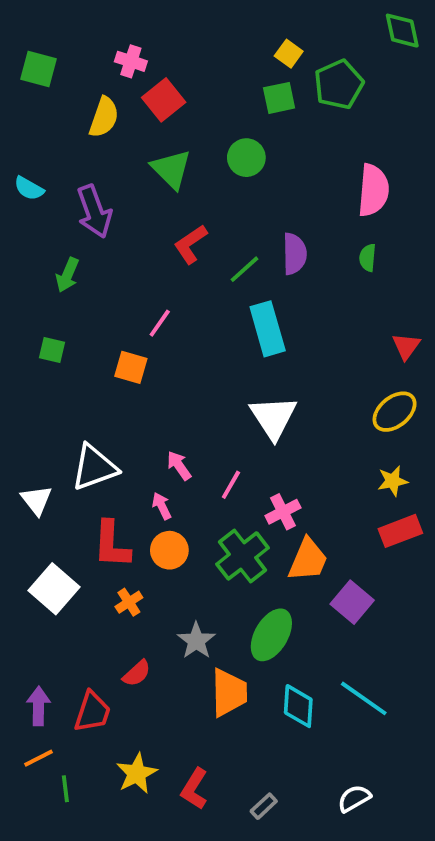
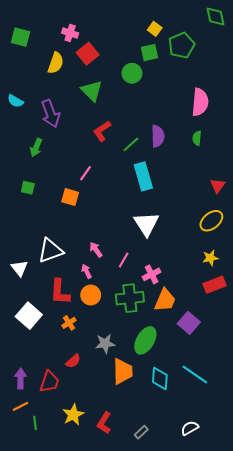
green circle: (246, 158) -> (132, 73), moved
green cross: (243, 556) -> (130, 298), turned 32
gray star: (196, 641) -> (105, 343), turned 30

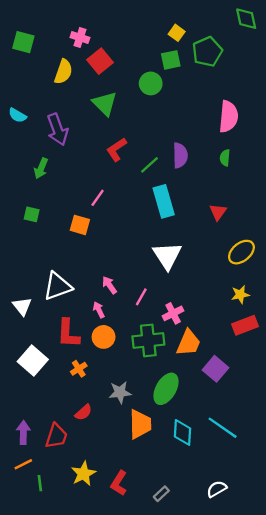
red triangle: (218, 186) -> (218, 212), moved

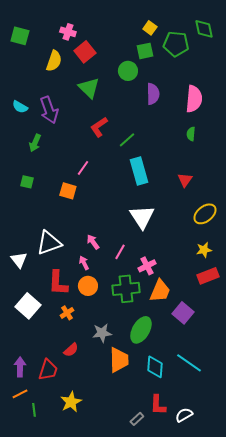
green diamond: (246, 19) -> (204, 29), moved
green pentagon: (207, 52) -> (176, 44), turned 30
cyan semicircle: (17, 115) -> (20, 107), moved
purple semicircle: (180, 155) -> (153, 94), moved
red L-shape: (119, 483) -> (158, 405), moved, turned -30

